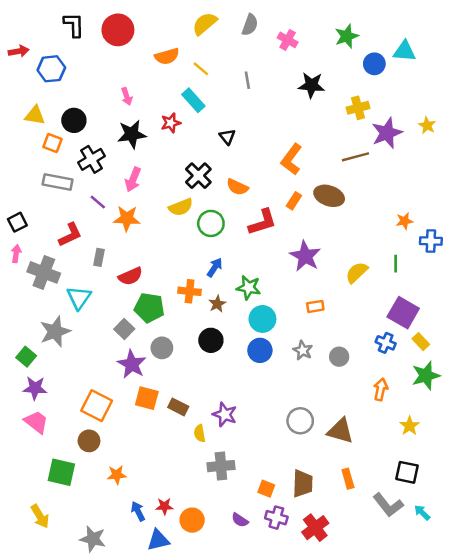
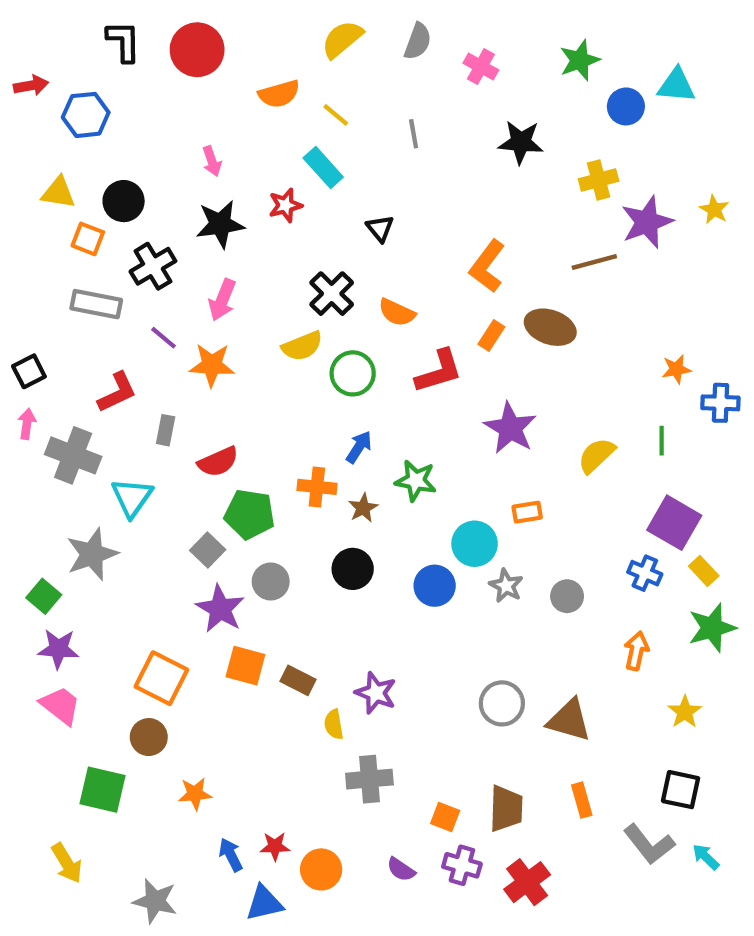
cyan circle: (262, 319) -> (475, 544), moved

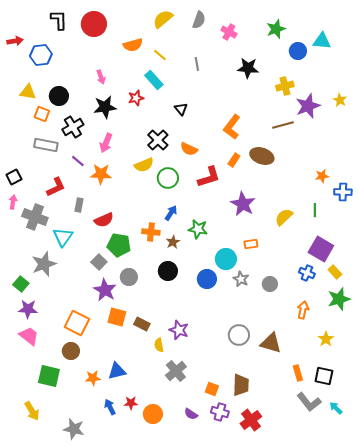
gray cross: (369, 779) -> (176, 371), turned -35
orange rectangle: (582, 800) -> (298, 373), moved
blue triangle: (264, 903) -> (117, 371), moved

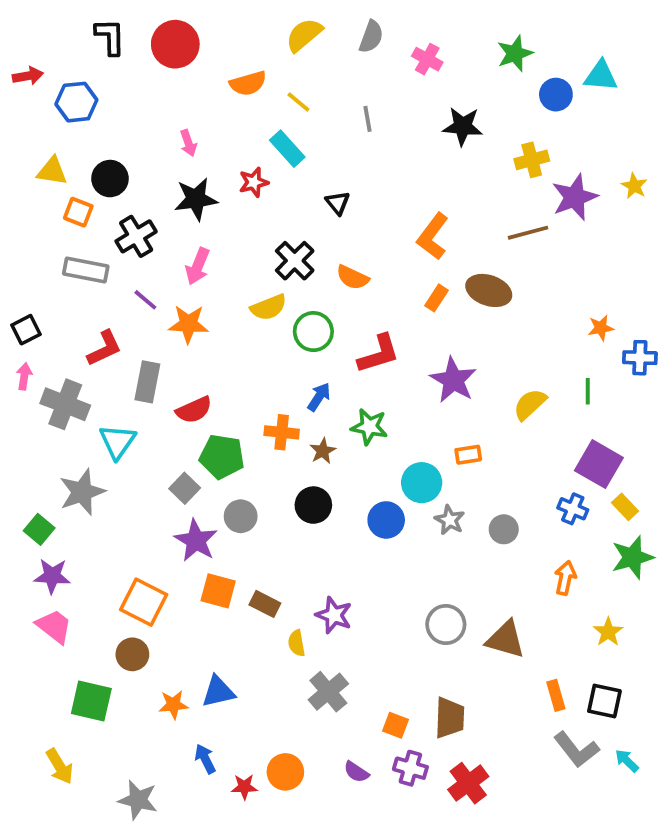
red L-shape: (209, 177) -> (379, 354), moved
gray rectangle: (79, 205) -> (147, 382), size x1.5
red star: (131, 403) -> (244, 787), moved

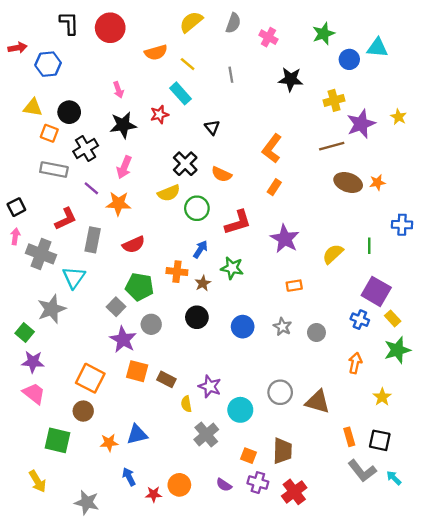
brown ellipse: (489, 290) -> (348, 182), moved
orange star: (601, 328) -> (377, 182), moved
red semicircle: (194, 410) -> (134, 245), moved
cyan circle: (422, 483) -> (240, 410), moved

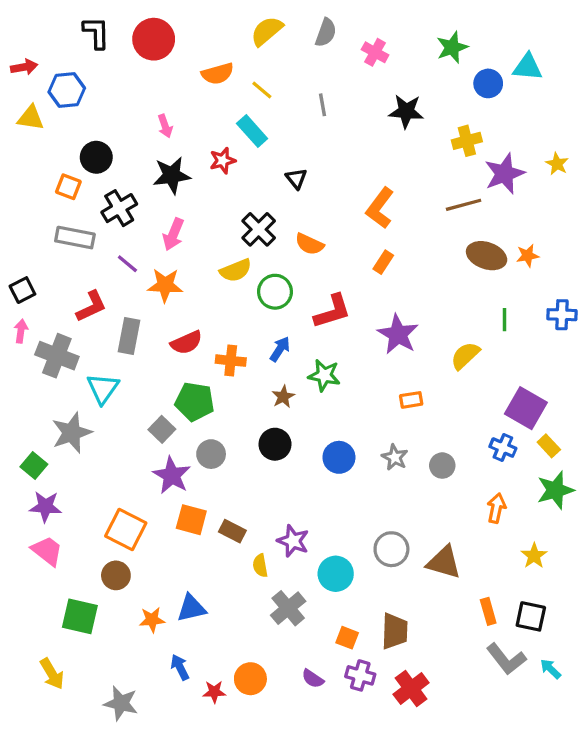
yellow triangle: (33, 107) -> (31, 118), moved
green line: (369, 246) -> (505, 320), moved
orange cross: (177, 272) -> (231, 361), moved

